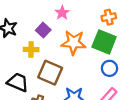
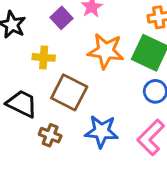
purple square: (43, 30) -> (62, 18), moved

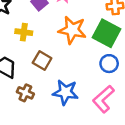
brown square: (69, 92) -> (42, 60), size x0.7

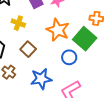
blue circle: (109, 64) -> (69, 57), moved
blue star: (65, 92) -> (41, 79), turned -30

